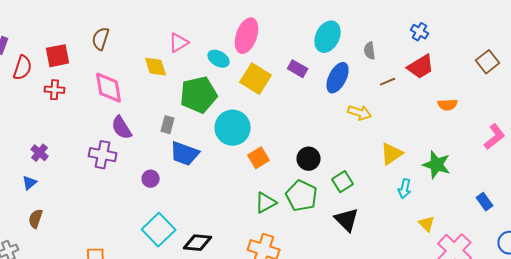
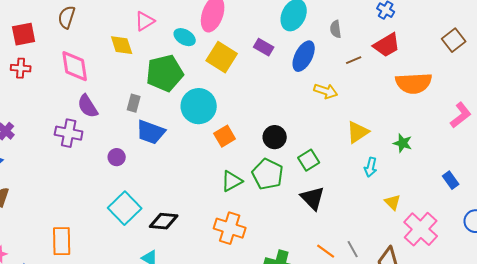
orange semicircle: (448, 105) -> (414, 83), size x1.8
green star: (437, 165) -> (403, 143), size x0.7

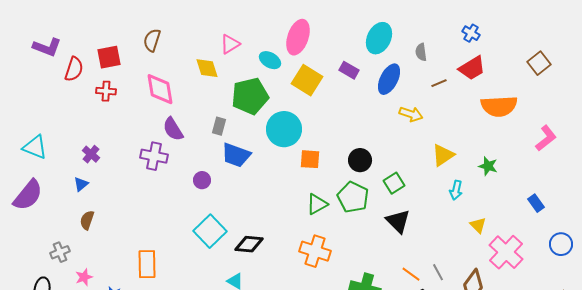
orange square: (225, 136) -> (310, 159), turned 35

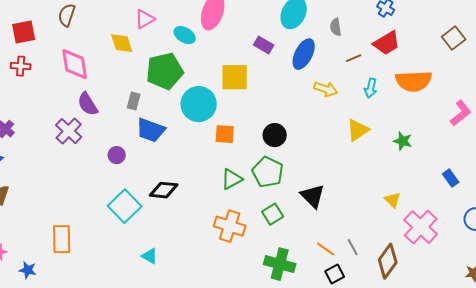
yellow square: (307, 80) -> (235, 77), moved, turned -32
purple cross: (154, 156) -> (69, 131), turned 32
green square: (394, 183) -> (273, 214), moved
cyan arrow: (456, 190) -> (371, 88), moved
black diamond: (249, 244) -> (164, 190), moved

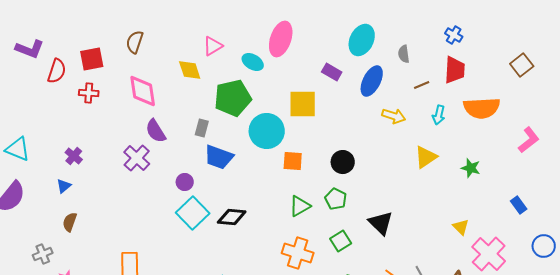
red trapezoid: (387, 43) -> (455, 70), turned -56
green pentagon: (268, 172) -> (336, 199), size x0.7
cyan square: (125, 206) -> (193, 213), moved

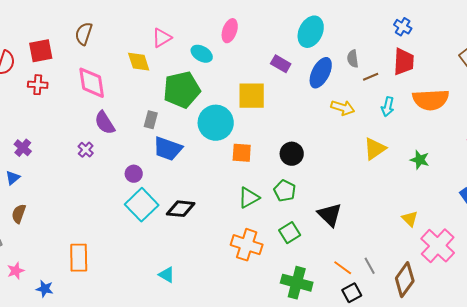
pink ellipse: (281, 39) -> (230, 31), size x0.7
gray semicircle: (404, 54) -> (353, 59), moved
purple cross: (137, 158) -> (86, 150), size x0.6

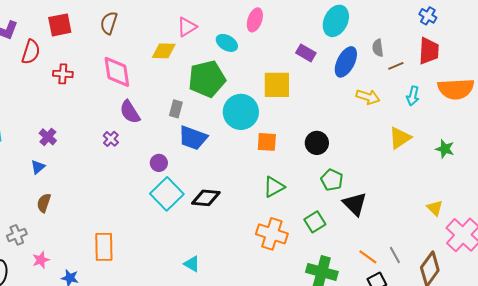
red square: (41, 51) -> (60, 25), moved
yellow diamond: (139, 62) -> (164, 51), turned -70
green pentagon: (285, 191) -> (332, 180), moved

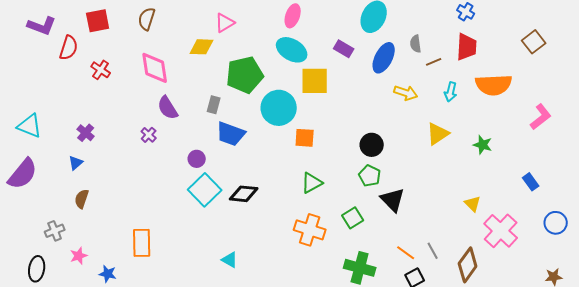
cyan ellipse: (227, 43) -> (292, 50), moved, size x1.4
red cross: (63, 74) -> (101, 70), turned 30
black circle: (317, 143) -> (372, 145), moved

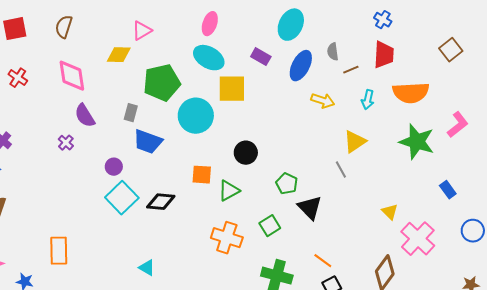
orange square: (305, 138) -> (202, 175), moved
black circle: (372, 145) -> (246, 153), moved
green star: (483, 145) -> (417, 142), moved, size x1.8
gray line: (433, 251) -> (341, 170), moved

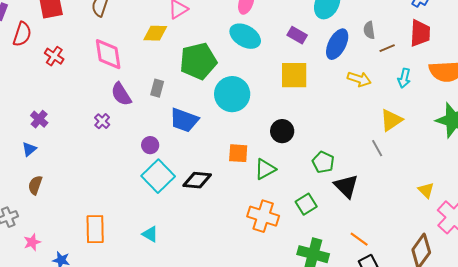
yellow square: (232, 89) -> (294, 75), moved
gray rectangle: (131, 113) -> (157, 88), moved
cyan triangle: (147, 268) -> (150, 234), moved

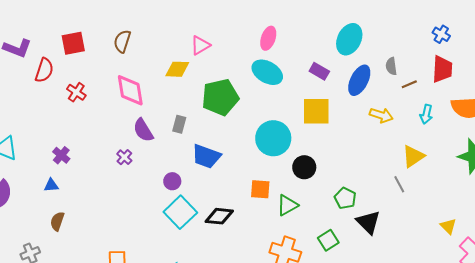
cyan circle: (232, 94) -> (273, 138), moved
blue triangle: (29, 149) -> (51, 185), turned 35

